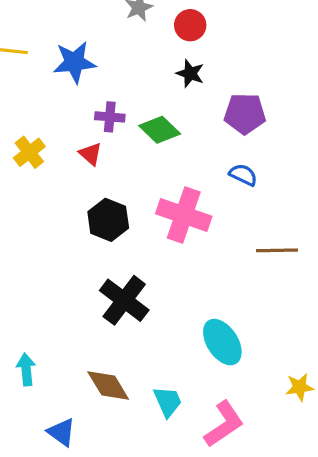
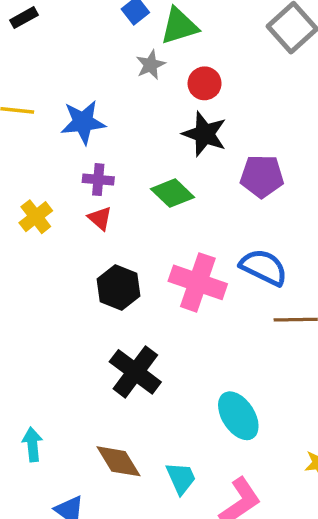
black star: (190, 73) -> (205, 134), size x1.5
purple cross: (110, 117) -> (98, 180), moved
blue semicircle: (243, 175) -> (264, 267), moved, size x1.6

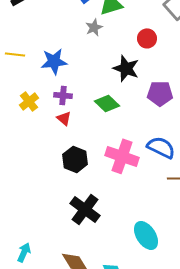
red circle: (205, 83) -> (147, 38), moved
yellow cross: (36, 217) -> (29, 101), moved
cyan arrow: (32, 444) -> (24, 252), turned 30

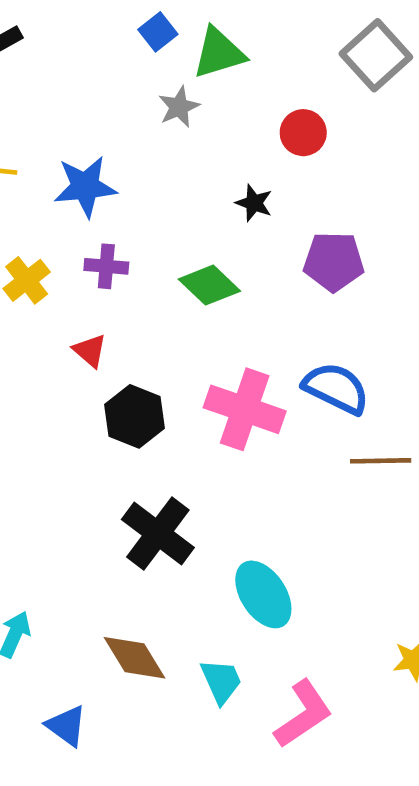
black star: (126, 68) -> (254, 203), size x0.6
red triangle: (64, 118) -> (90, 351), moved
cyan ellipse: (146, 235) -> (263, 594), moved

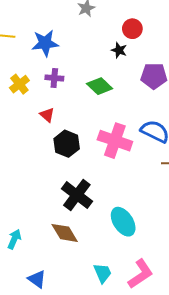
red circle: (303, 133) -> (132, 29), moved
brown diamond: (134, 658) -> (65, 233), moved
cyan trapezoid: (221, 681) -> (103, 273), moved

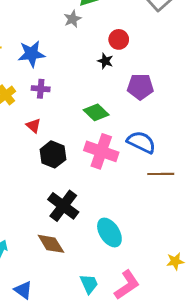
green diamond: (100, 86) -> (96, 112), moved

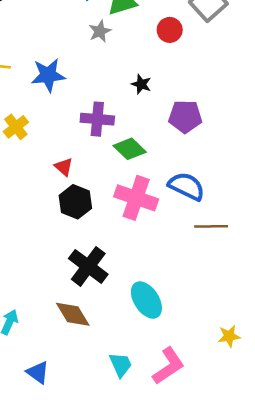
red circle: (119, 39) -> (170, 30), moved
purple cross: (41, 89) -> (97, 119), moved, size x1.4
red triangle: (33, 126) -> (64, 167), moved

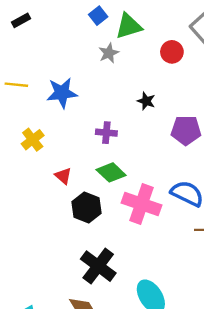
purple cross: (97, 119) -> (106, 133), size x0.7
green diamond: (130, 149) -> (111, 172), moved
red triangle: (64, 167) -> (63, 176), moved

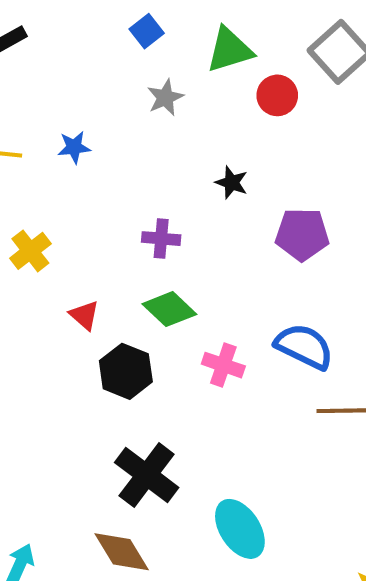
green triangle: (129, 26) -> (230, 50), moved
blue star: (62, 93) -> (74, 147), moved, size x0.6
pink cross: (141, 204) -> (223, 365), size x0.6

